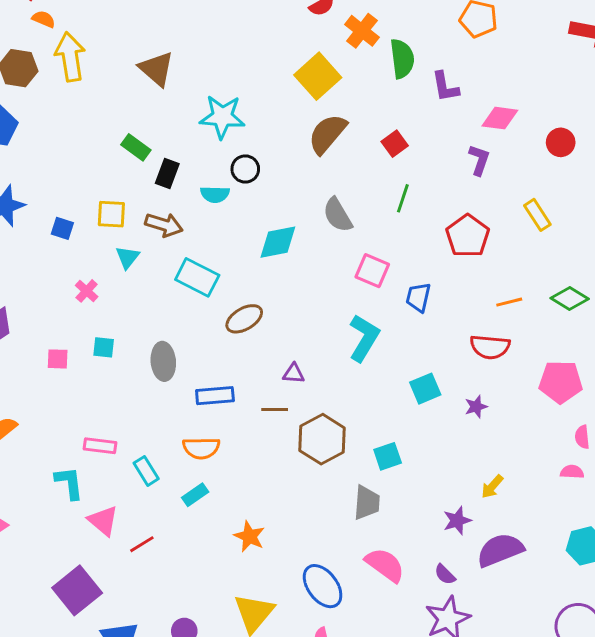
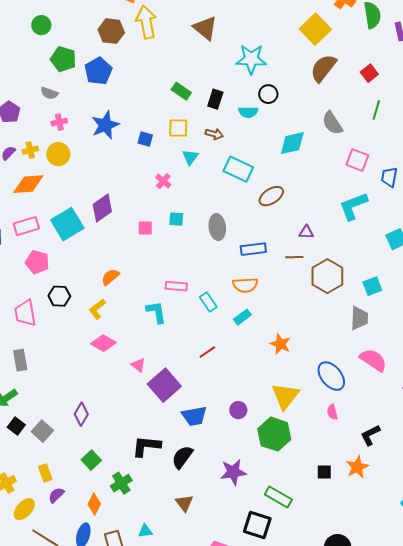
green rectangle: (136, 147) -> (181, 91), moved
brown arrow: (164, 225) -> (214, 134), size x0.7
cyan L-shape: (364, 338) -> (353, 206), turned -140
pink triangle: (103, 521) -> (138, 365), moved, size x0.7

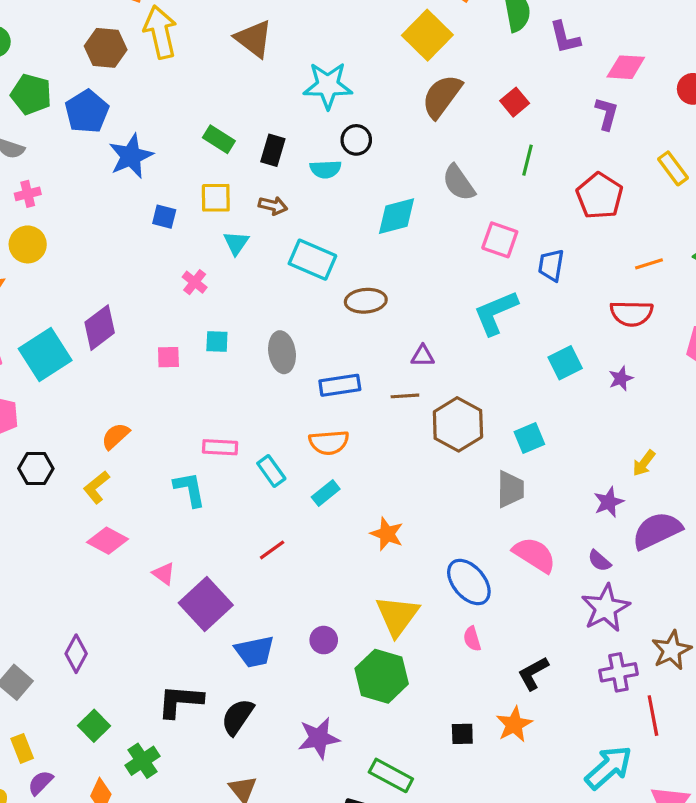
blue star: (105, 125) -> (131, 156), moved
brown ellipse: (271, 196) -> (366, 301), turned 30

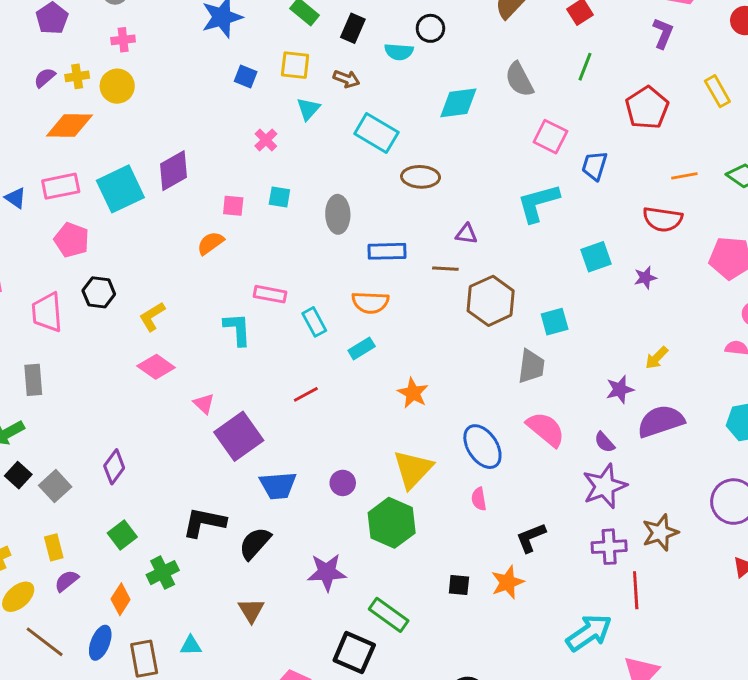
orange semicircle: (115, 436) -> (210, 243), moved

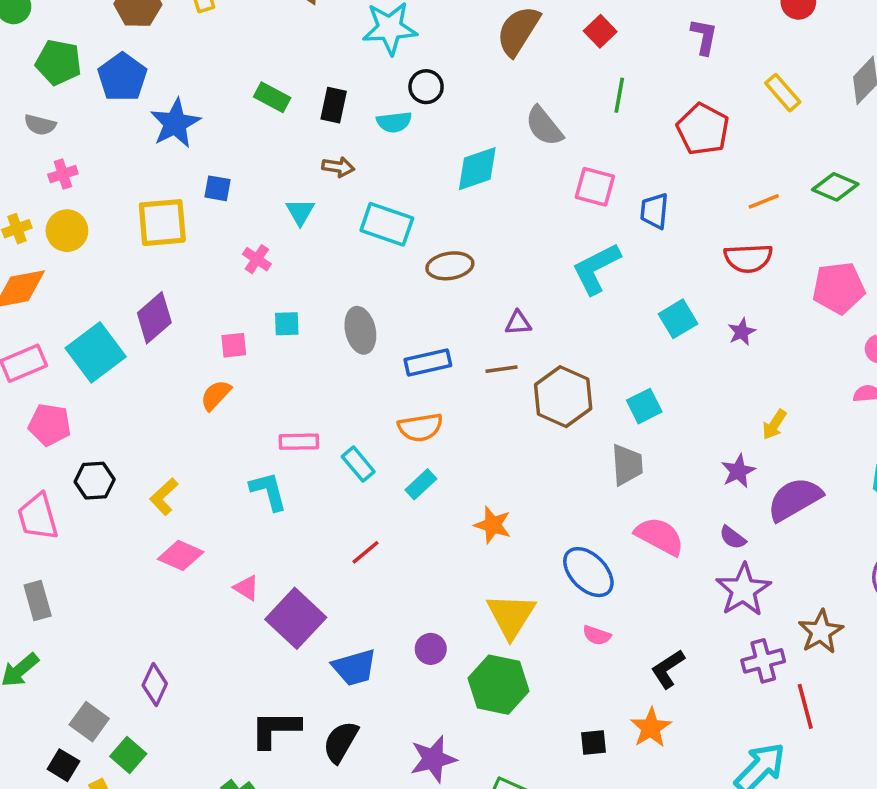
yellow square: (295, 65) -> (162, 223), moved, size x1.4
black square: (18, 475) -> (63, 765), moved
pink semicircle: (479, 499) -> (597, 635), turned -50
green square: (122, 535) -> (128, 755), moved

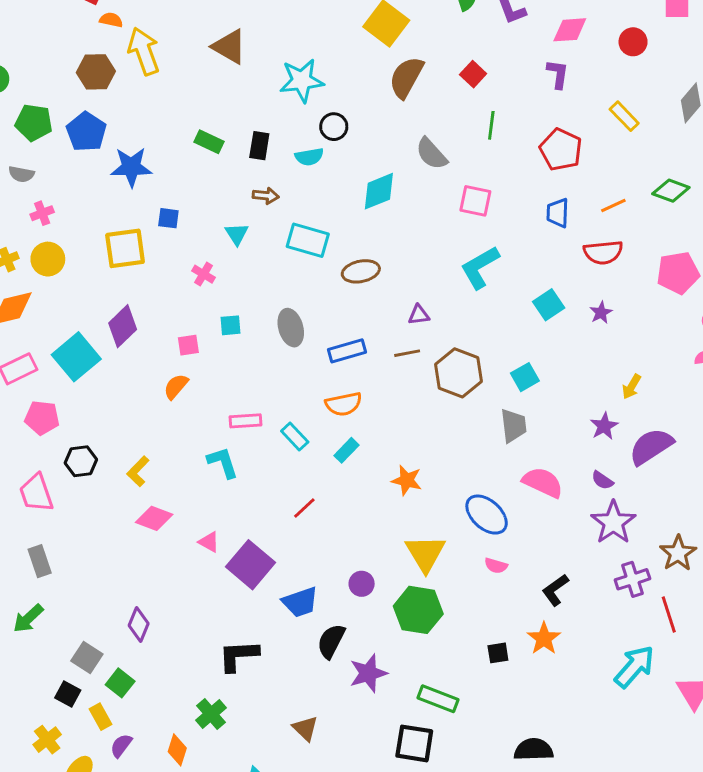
blue star: (175, 123) -> (131, 167), turned 30
blue trapezoid: (654, 211) -> (558, 213), moved
black semicircle: (341, 742) -> (331, 641), moved

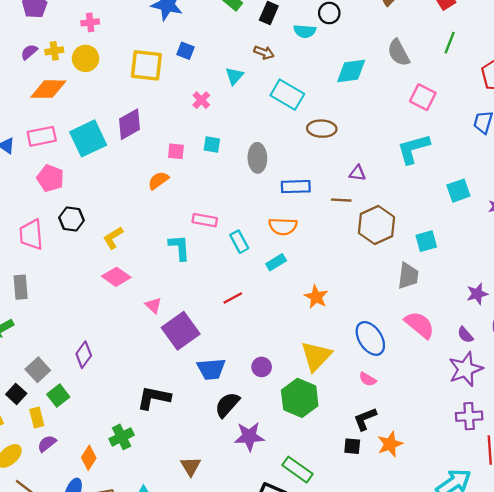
black L-shape: (555, 590) -> (365, 419), moved

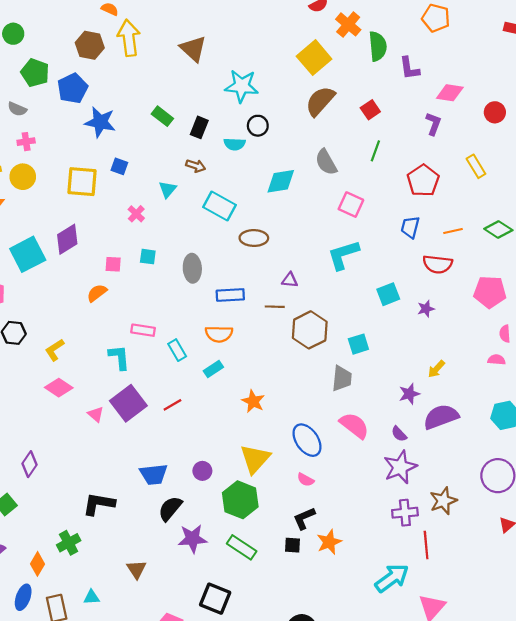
purple square: (181, 331) -> (128, 403), moved
green rectangle: (298, 470) -> (242, 547), moved

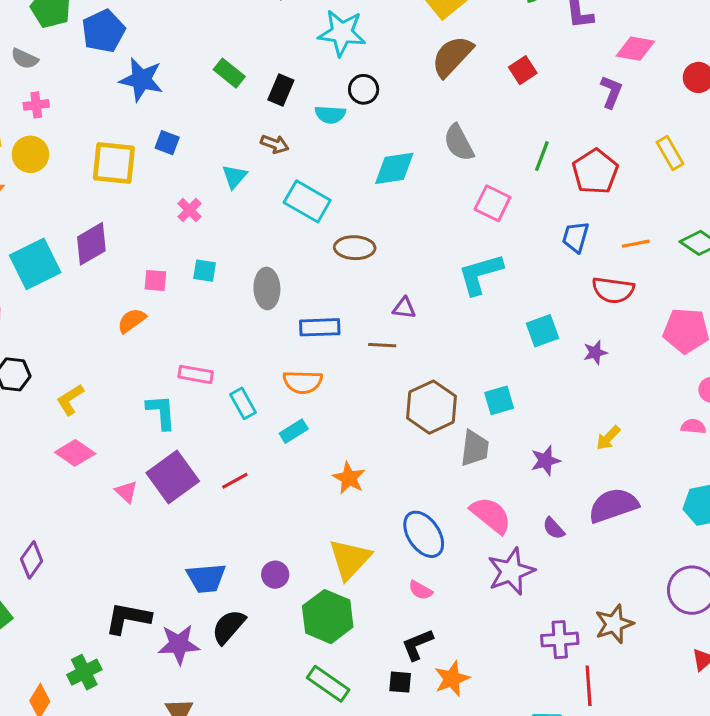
green line: (375, 151) -> (542, 156), moved
brown hexagon: (310, 330) -> (431, 407), moved
purple star: (409, 394) -> (545, 461), moved
purple star: (400, 467) -> (511, 571), moved
purple star: (192, 539) -> (179, 644), moved

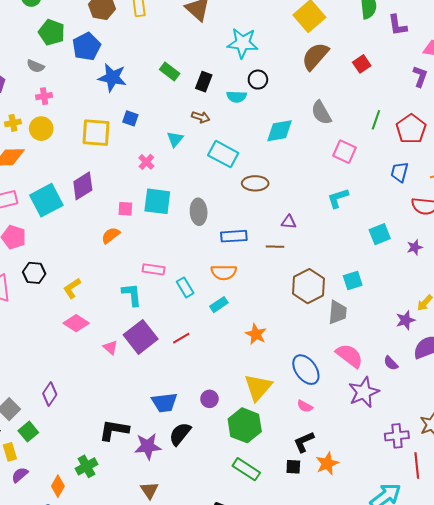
cyan square: (205, 271) -> (157, 201), size x1.8
cyan L-shape: (480, 274) -> (338, 198), size x0.7
purple star: (545, 461) -> (405, 320), moved

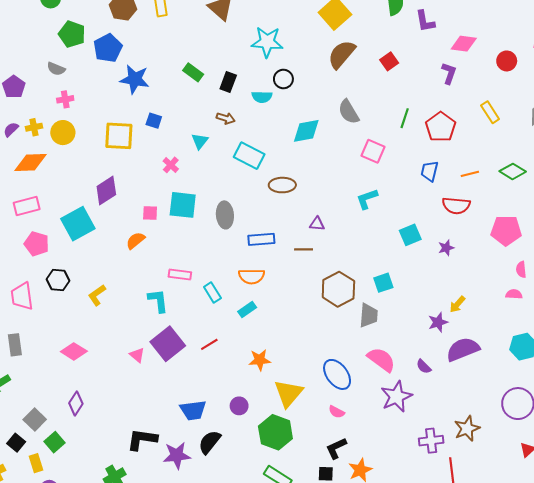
cyan square: (46, 200) -> (78, 224), moved
pink diamond: (76, 323) -> (74, 351), moved
orange star: (256, 334) -> (260, 360), moved, turned -30

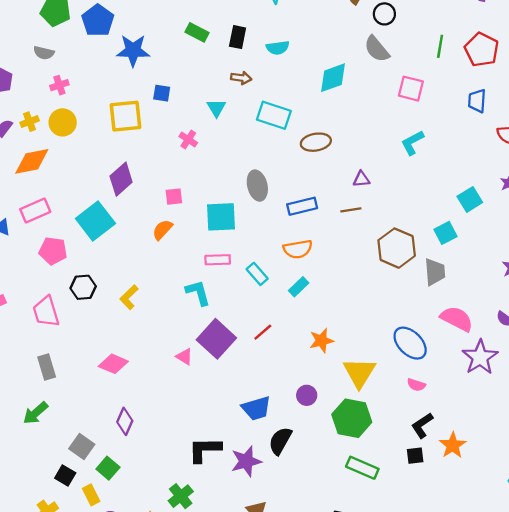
black circle: (283, 79) -> (384, 14), moved
cyan square: (183, 205) -> (221, 217), moved
cyan square: (410, 235) -> (470, 199), moved

